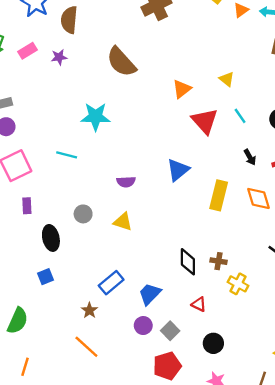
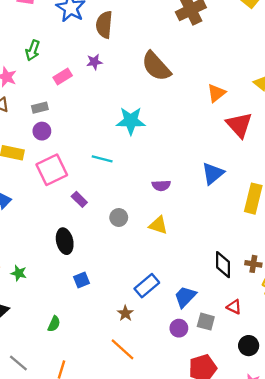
pink rectangle: (27, 51) -> (63, 77), moved
purple rectangle: (27, 206) -> (79, 199), moved, turned -42
black ellipse: (51, 238) -> (65, 241), moved
green semicircle: (18, 321) -> (54, 324), size x0.6
gray square: (170, 331) -> (206, 322), moved, turned -30

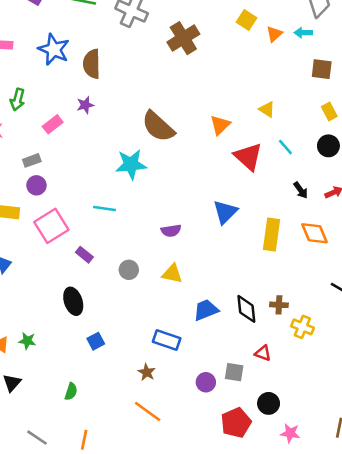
brown semicircle: (156, 66) -> (158, 127), moved
blue rectangle: (147, 286) -> (167, 340), turned 65
blue trapezoid: (185, 297) -> (206, 310), moved, turned 30
black circle: (249, 346) -> (269, 403), moved

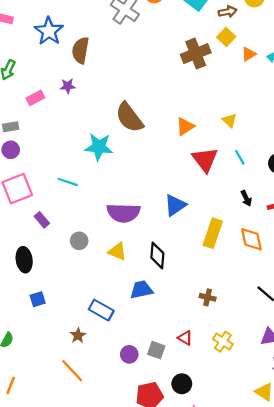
brown cross: (183, 38) -> (196, 54), moved
purple semicircle: (171, 231) -> (123, 213), size x1.8
black diamond: (246, 309) -> (157, 255), moved
yellow cross: (302, 327) -> (223, 342), moved

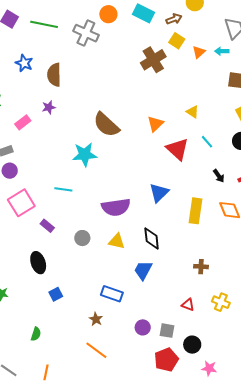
blue star: (49, 31) -> (24, 63), size x0.7
blue trapezoid: (141, 290) -> (143, 270), turned -40
gray square: (156, 350) -> (167, 331), moved

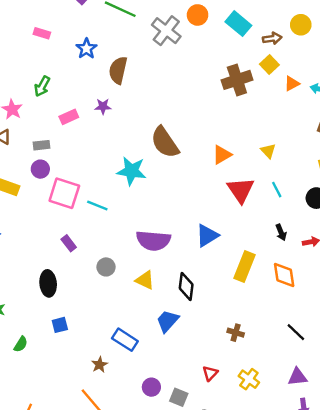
pink square: (21, 203) -> (64, 193), moved, turned 36
red triangle: (188, 305) -> (210, 373), turned 40
green semicircle: (36, 334) -> (21, 344), moved

